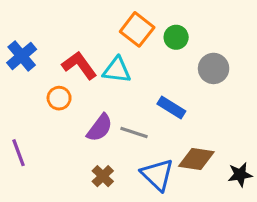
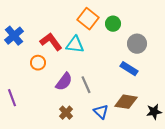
blue rectangle: (171, 107) -> (129, 69), moved
gray line: (134, 132) -> (86, 85), turned 48
blue triangle: (157, 175) -> (101, 112), size x0.7

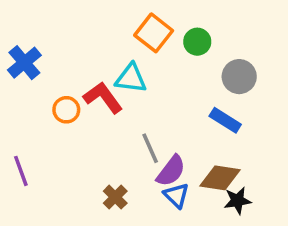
red L-shape: (51, 42) -> (103, 98), moved
purple semicircle: (64, 82) -> (171, 171), moved
black star: (154, 112) -> (237, 201), moved

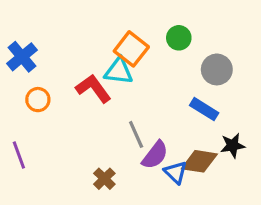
orange square: (154, 33) -> (131, 49), moved
orange circle: (66, 110) -> (38, 100), moved
blue triangle: (176, 195) -> (176, 172), moved
black star: (237, 201) -> (233, 145), moved

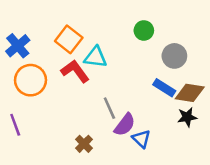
orange square: (131, 49) -> (69, 39), moved
orange circle: (38, 100) -> (31, 80), size x1.6
brown diamond: (199, 161) -> (190, 93), moved

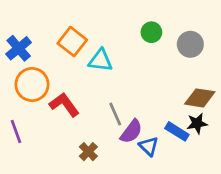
gray circle: (174, 56) -> (190, 44), moved
red L-shape: (75, 71) -> (64, 105), moved
blue rectangle: (164, 88) -> (177, 131), moved

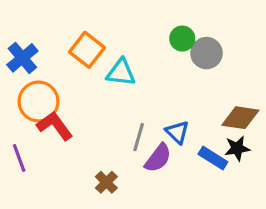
gray circle: (190, 44) -> (206, 53), moved
red L-shape: (64, 105) -> (55, 126), moved
gray line: (115, 114) -> (139, 137), turned 40
blue triangle: (149, 146) -> (177, 132), moved

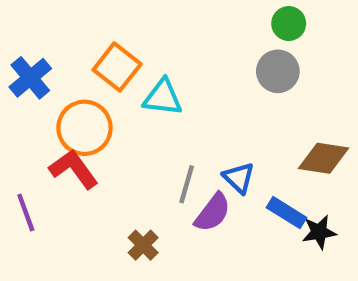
green circle: (182, 39) -> (289, 24), moved
orange circle: (39, 102) -> (84, 128), moved
black star: (237, 148) -> (319, 232), moved

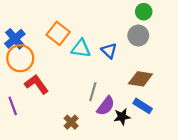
orange circle: (84, 128) -> (20, 58), moved
brown diamond: (323, 158) -> (140, 79), moved
blue triangle: (239, 178) -> (109, 51), moved
black star: (319, 232) -> (122, 117), moved

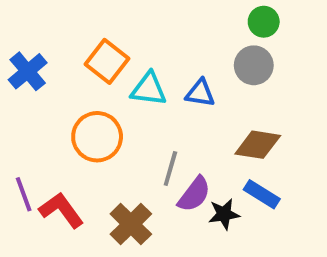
blue triangle: (109, 51) -> (200, 93), turned -35
orange circle: (20, 58) -> (97, 137), moved
red L-shape: (36, 84) -> (61, 210), moved
brown cross: (71, 122) -> (131, 224), size x1.5

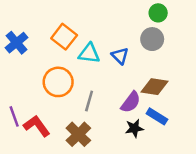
blue triangle: (200, 93) -> (120, 56), turned 36
gray line: (170, 168) -> (89, 101), moved
purple semicircle: (194, 194) -> (131, 102), moved

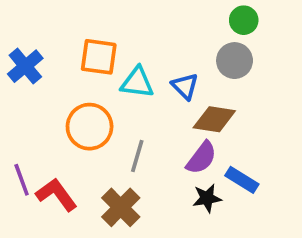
orange square: (64, 37) -> (99, 57), turned -30
brown diamond: (155, 87) -> (214, 119), moved

